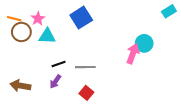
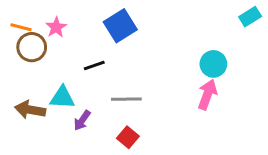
cyan triangle: (47, 36) -> (62, 98), moved
pink arrow: (133, 54) -> (207, 94), moved
black line: (59, 64) -> (94, 65), moved
brown arrow: (20, 86) -> (30, 110), moved

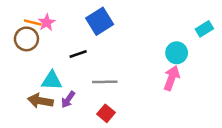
cyan rectangle: (250, 17) -> (204, 29), moved
orange line: (21, 27) -> (33, 23), moved
brown arrow: (30, 110) -> (40, 101), moved

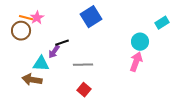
blue square: (100, 21) -> (91, 17), moved
purple arrow: (68, 99) -> (54, 52), moved

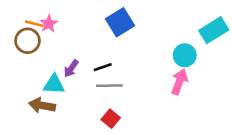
cyan rectangle: (162, 23) -> (214, 30), size x1.5
black line: (62, 43) -> (103, 67), moved

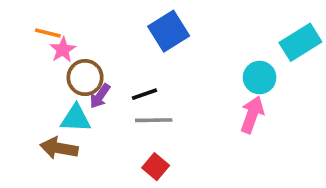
pink star: (49, 24) -> (63, 50), moved
brown circle: (28, 41) -> (85, 78), moved

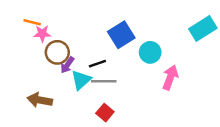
blue square: (169, 31) -> (121, 35), moved
pink star: (63, 50) -> (42, 34), turned 30
cyan circle: (260, 78) -> (150, 52), moved
cyan triangle: (76, 118) -> (81, 80), moved, turned -45

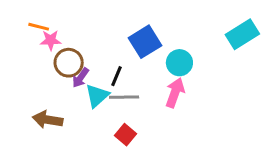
black line: (97, 64) -> (117, 76), turned -48
pink arrow: (170, 77) -> (175, 93), moved

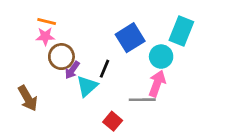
orange line: (39, 27) -> (47, 22), moved
cyan rectangle: (242, 34) -> (181, 31), moved, turned -36
gray line: (124, 97) -> (142, 100), moved
brown arrow: (48, 120) -> (28, 98), moved, turned -130

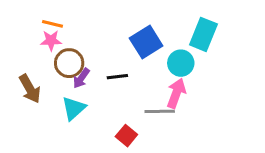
black line: (105, 69) -> (117, 77), turned 60
cyan triangle: (87, 86) -> (74, 108), moved
brown arrow: (28, 98) -> (30, 89), moved

